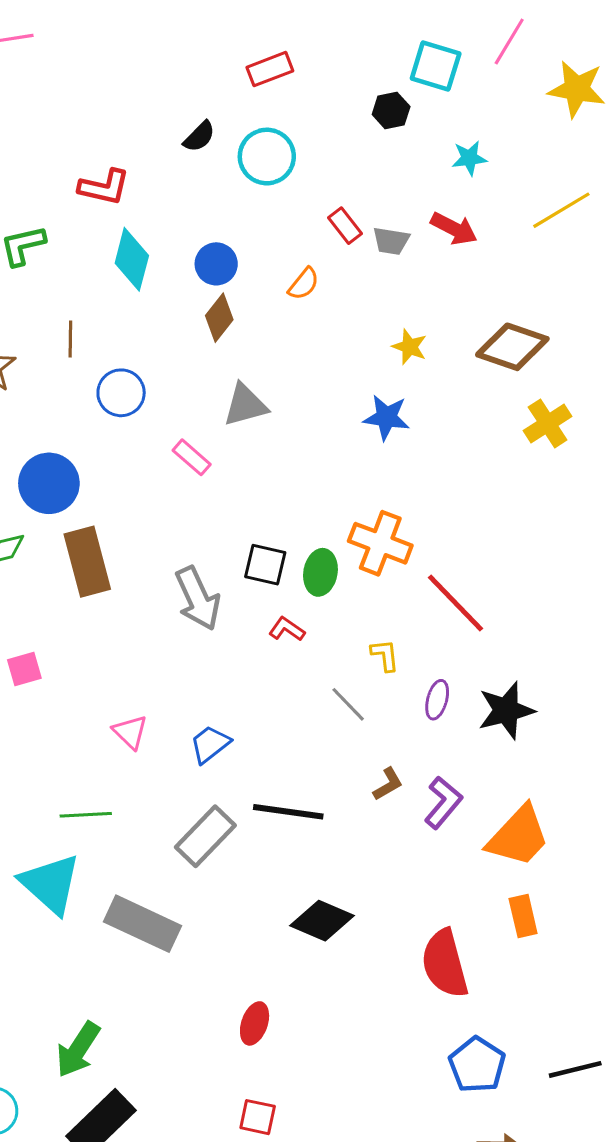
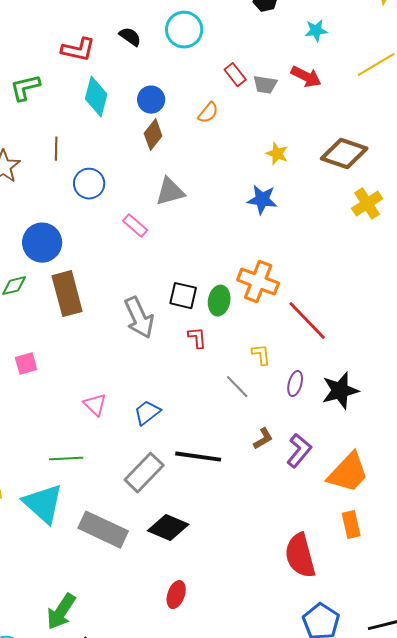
black semicircle: (199, 137) -> (130, 37), moved, turned -100
red L-shape: (287, 629) -> (197, 338), turned 50
black diamond: (322, 921) -> (168, 528), moved

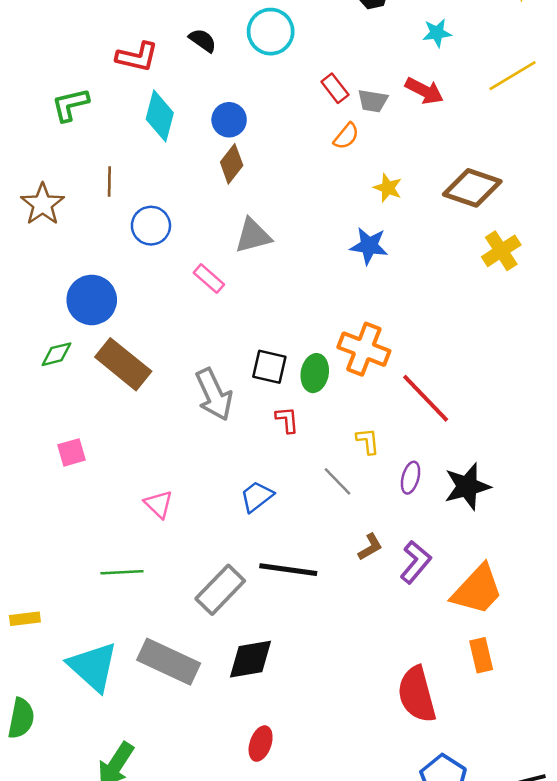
orange semicircle: (208, 113) -> (346, 136), moved
brown rectangle: (67, 294) -> (123, 364), turned -36
blue trapezoid: (147, 413) -> (257, 497), moved
cyan triangle: (43, 504) -> (93, 667), moved
black diamond: (168, 528) -> (250, 659), turned -33

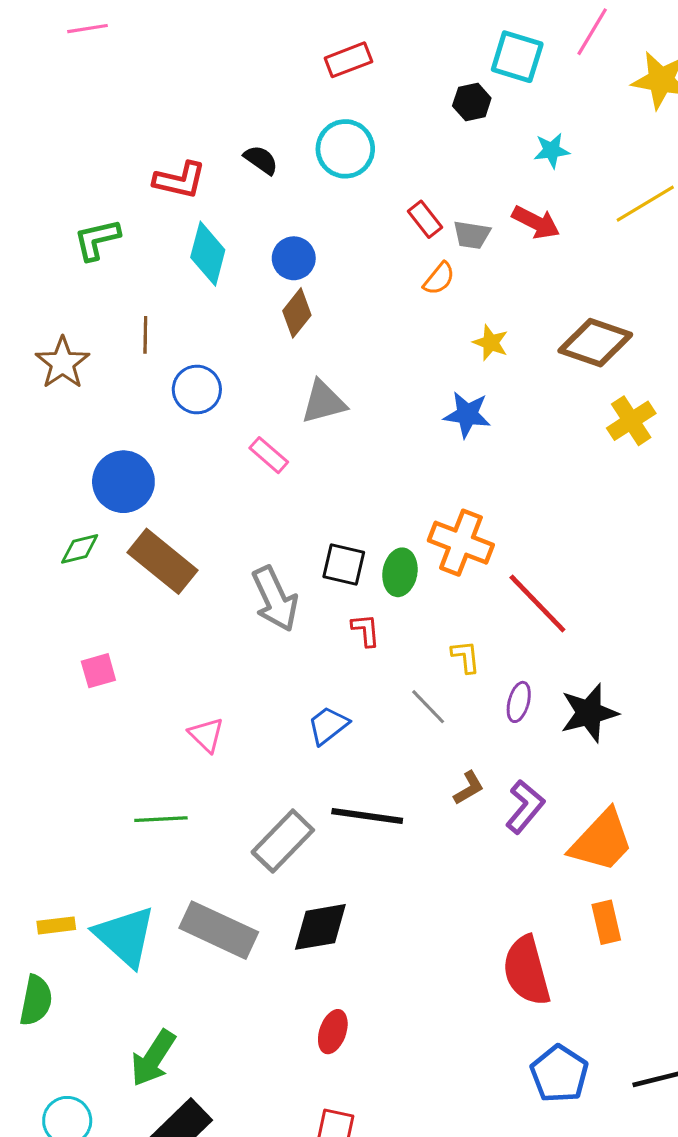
yellow rectangle: (25, 619) -> (56, 925), moved

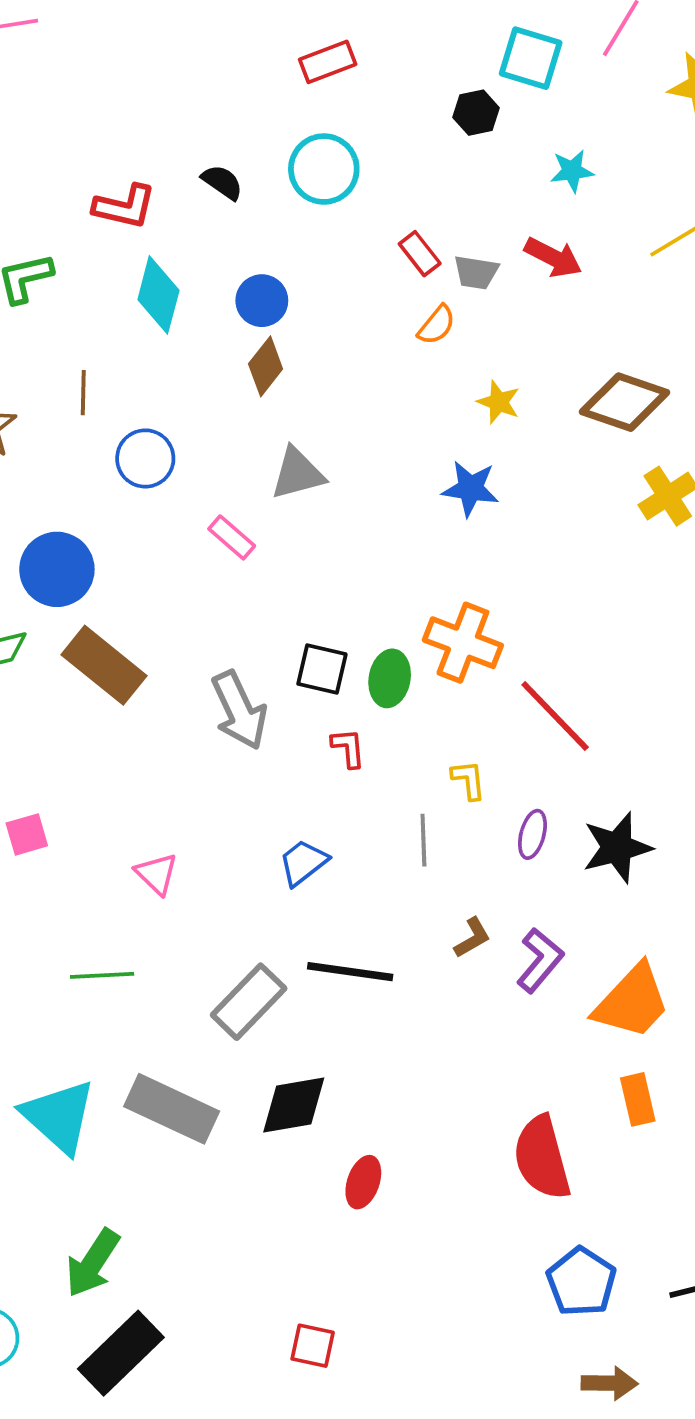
pink square: (98, 671) -> (27, 834), moved
gray line: (428, 707) -> (423, 840), turned 42
red ellipse: (333, 1032) -> (363, 1182), moved

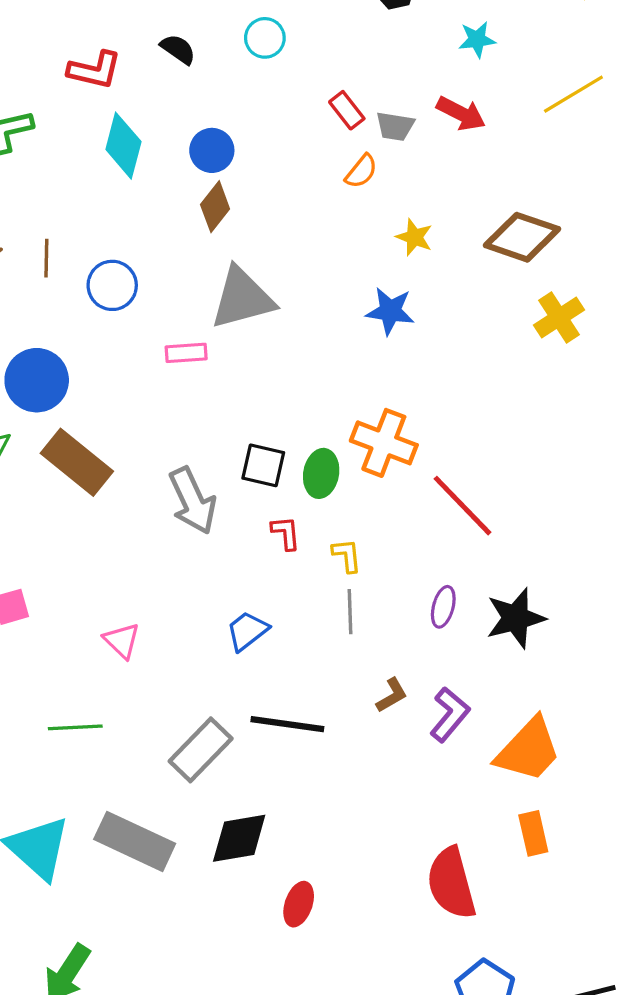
cyan circle: (324, 169) -> (265, 38), size x0.7
brown line: (83, 393) -> (46, 258), moved
gray triangle: (298, 474) -> (242, 298), size x1.4
pink rectangle: (232, 537) -> (186, 353), turned -45
yellow L-shape: (469, 780) -> (347, 555), moved

